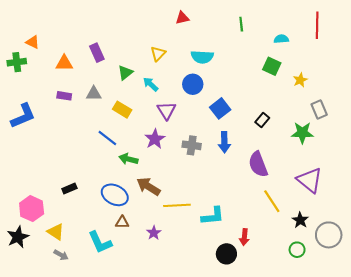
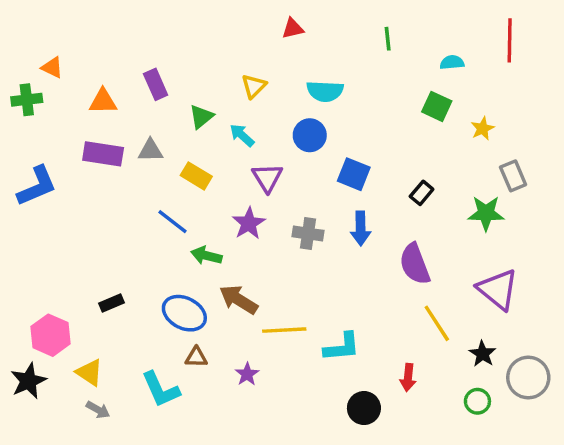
purple rectangle: (64, 96) -> (103, 154), size x1.6
blue square: (220, 108) -> (354, 174), turned -30
red arrow: (244, 237) -> (408, 378), moved

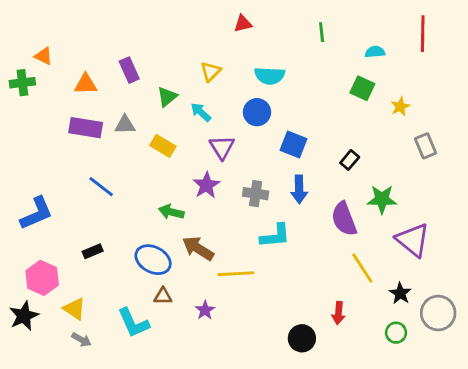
blue L-shape: (37, 186) -> (36, 213), moved
green star: (486, 213) -> (382, 199), moved
blue line: (172, 222) -> (101, 187), moved
cyan L-shape: (342, 347) -> (275, 236), moved

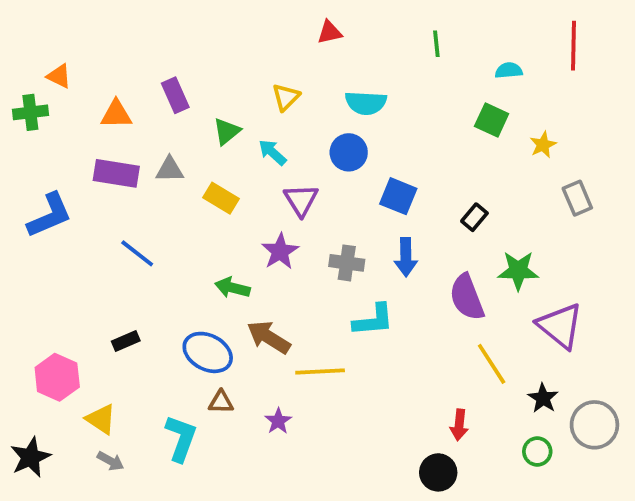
blue L-shape: (36, 213) -> (50, 215), moved
black star: (24, 316) -> (30, 457), moved
cyan L-shape: (133, 323) -> (181, 438), turned -136
black circle: (302, 338) -> (438, 472), moved

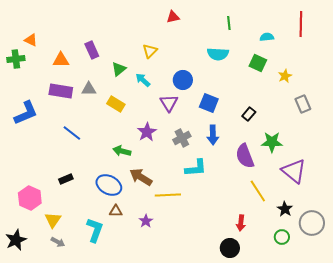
cyan semicircle: (366, 103) -> (218, 54), moved
purple triangle: (301, 200) -> (169, 103), moved
gray cross: (347, 263) -> (182, 138), turned -36
yellow triangle: (101, 419) -> (53, 220), turned 30

